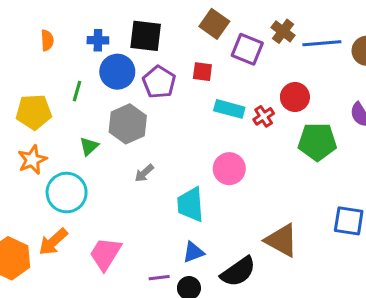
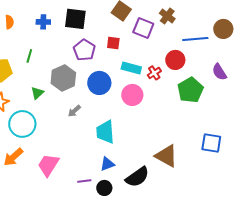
blue line: (322, 43) -> (195, 39), moved
blue circle: (117, 72) -> (99, 83), moved
green pentagon: (317, 142) -> (190, 90), turned -30
pink circle: (229, 169) -> (132, 95), moved

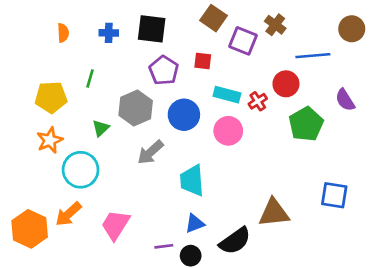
brown circle: (223, 29) -> (352, 29), moved
gray arrow: (74, 111) -> (150, 152), size x1.5
brown triangle: (166, 156) -> (274, 213), turned -35

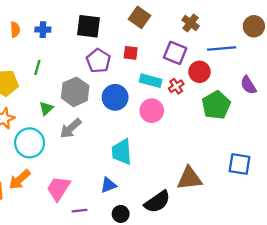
blue cross: (109, 33) -> (43, 30), moved
purple square: (243, 41) -> (175, 53), moved
gray arrow: (150, 152) -> (71, 128), moved
blue triangle: (195, 223) -> (108, 185), moved
purple line: (164, 246) -> (80, 211), moved

